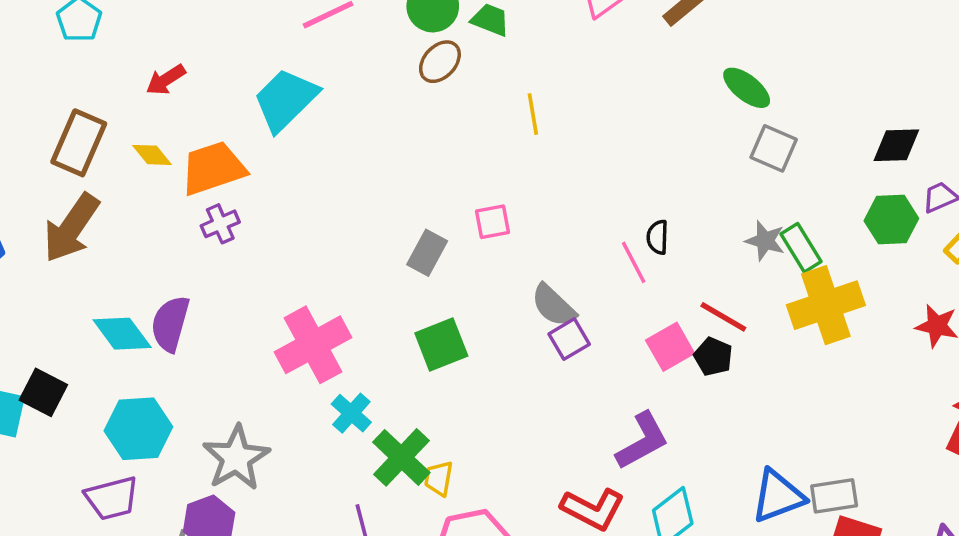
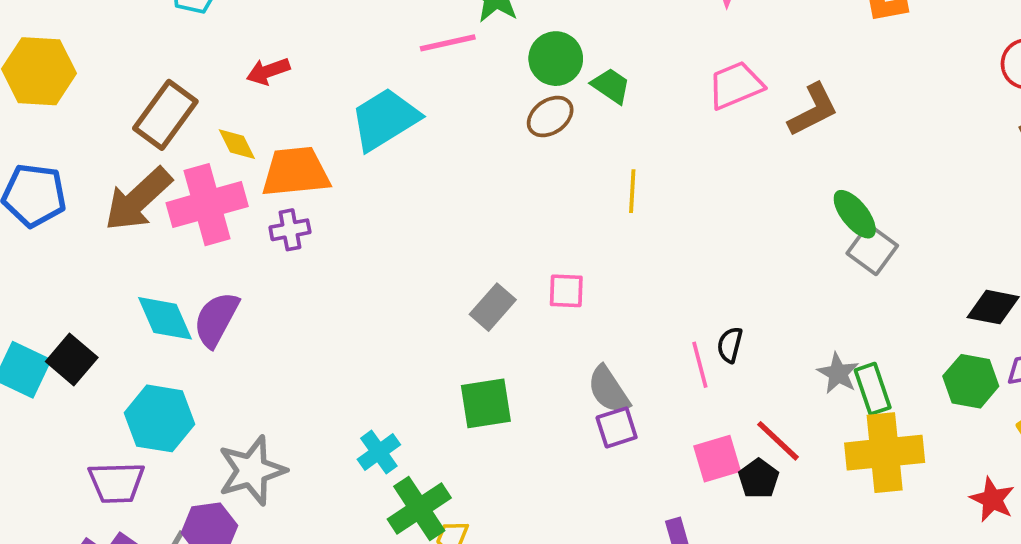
gray square: (774, 148) -> (872, 249), moved
pink cross: (313, 345) -> (207, 205), moved

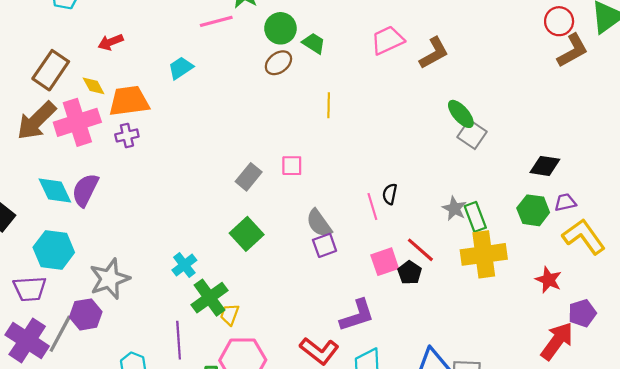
cyan trapezoid: (385, 119) -> (181, 68), size x0.6
green square: (486, 403) -> (247, 234), turned -32

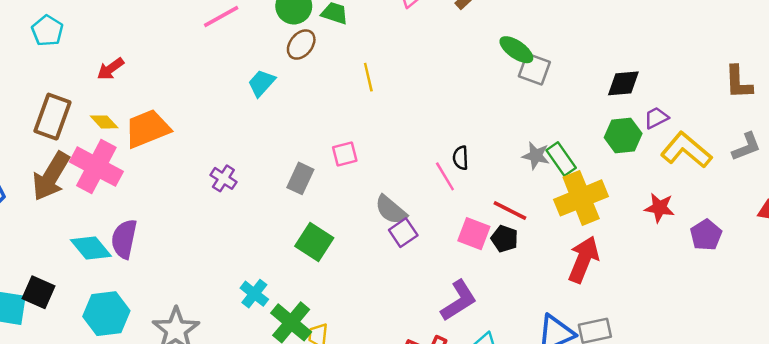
cyan trapezoid: (181, 68) -> (262, 83), moved
pink cross: (77, 122) -> (96, 167), turned -30
purple cross: (127, 135) -> (223, 178), moved, turned -30
pink square: (385, 262) -> (474, 234), turned -36
red arrow: (557, 341) -> (583, 260), moved

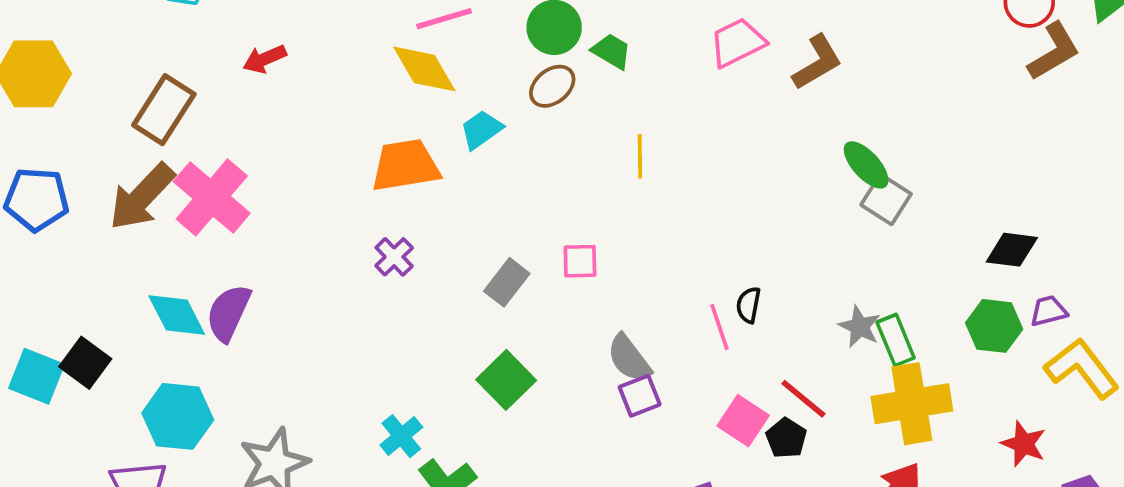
yellow diamond: (104, 122) -> (424, 69), moved, size x1.6
orange trapezoid: (147, 129) -> (405, 165), moved

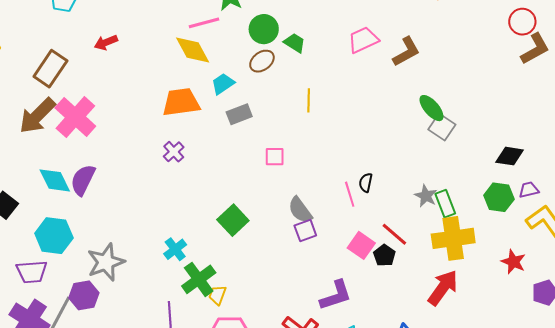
gray rectangle: (507, 282) -> (239, 114), moved, turned 30

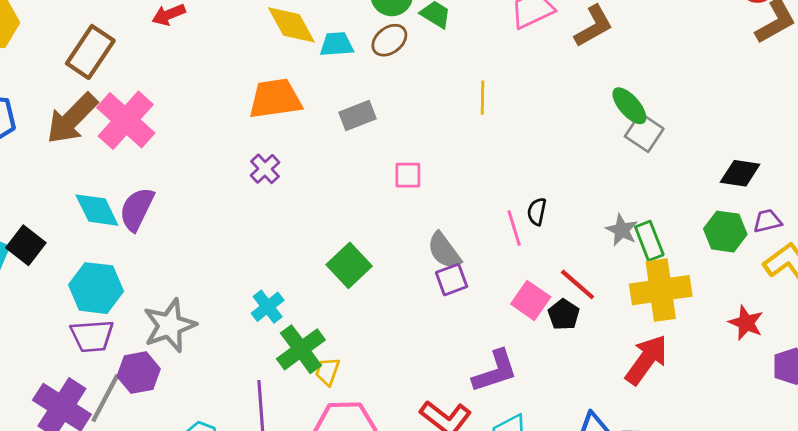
cyan trapezoid: (223, 84) -> (337, 44), moved, turned 30
yellow line: (309, 100) -> (482, 98), moved
purple trapezoid: (32, 272) -> (92, 336), moved

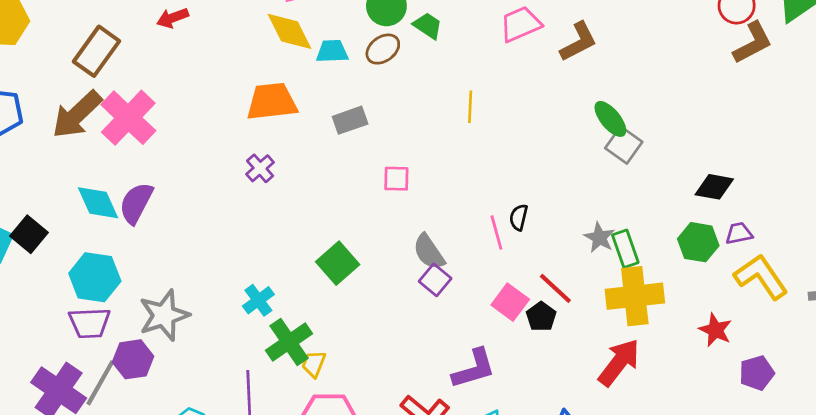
purple square: (452, 280) -> (435, 280), turned -32

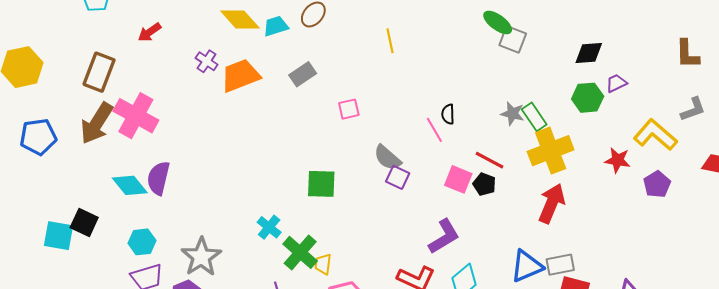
purple cross: (260, 168) -> (207, 61), moved
green square: (338, 263) -> (321, 184), turned -32
cyan hexagon: (95, 277) -> (142, 242), size x0.7
yellow L-shape: (761, 277) -> (655, 135), moved

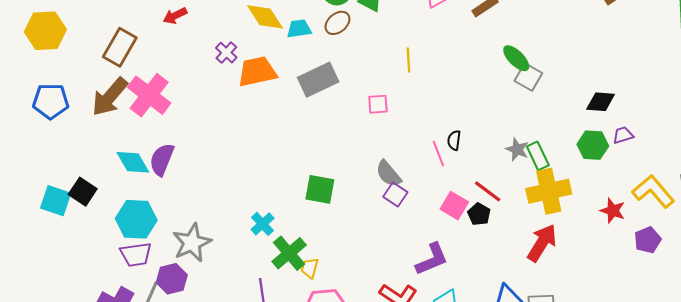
gray rectangle: (303, 74) -> (318, 80), size x1.5
pink square: (349, 109) -> (378, 104), moved
cyan hexagon: (142, 242) -> (136, 219), size x1.5

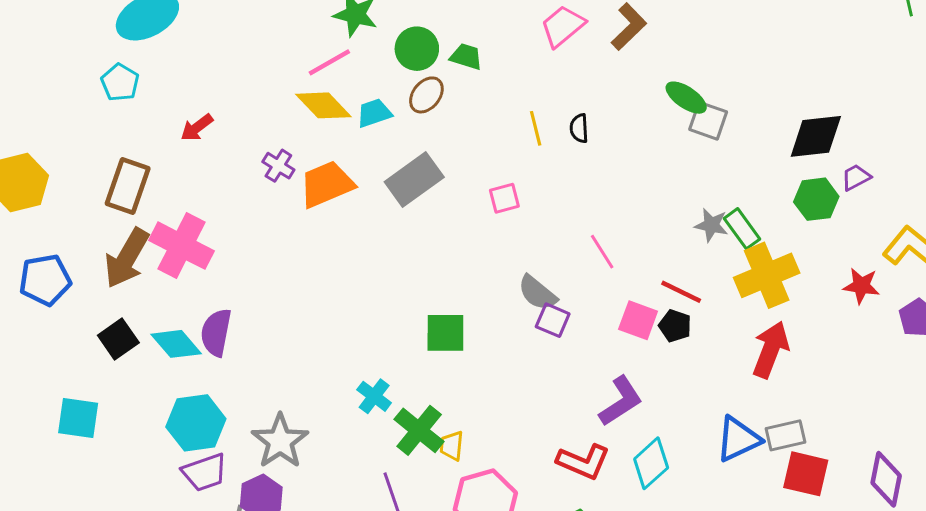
black diamond: (601, 102) -> (816, 136), size x1.4
black semicircle: (454, 140) -> (579, 128), moved
black square: (83, 192) -> (118, 339), moved, turned 32

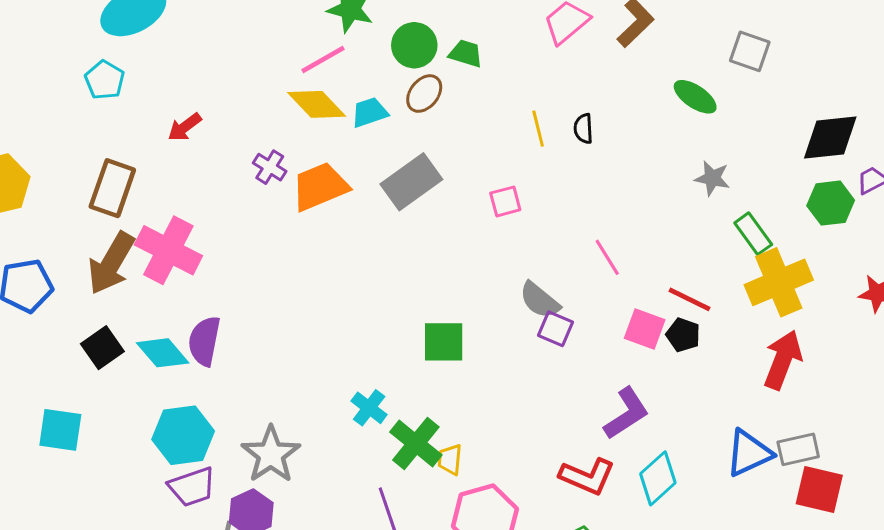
gray square: (708, 121) -> (750, 51), moved
gray star: (711, 225) -> (712, 178), moved

